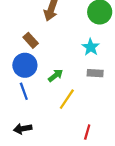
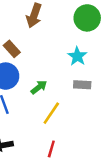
red line: (87, 132) -> (51, 149), moved

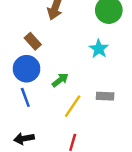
gray rectangle: (82, 85) -> (105, 96), moved

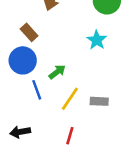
gray rectangle: (105, 96) -> (99, 101), moved
blue line: (25, 97) -> (37, 90), moved

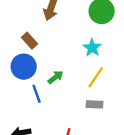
yellow line: (70, 99) -> (96, 77), moved

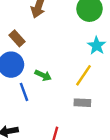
cyan star: (92, 48) -> (97, 46), moved
green arrow: (56, 77) -> (43, 75), turned 63

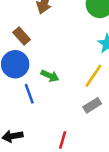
gray rectangle: (82, 103) -> (92, 105), turned -35

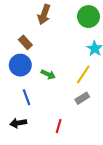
blue line: (29, 94) -> (26, 97), moved

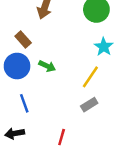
green arrow: (48, 74) -> (47, 66), moved

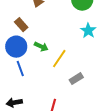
yellow line: (90, 77) -> (59, 59), moved
blue line: (24, 103) -> (20, 69), moved

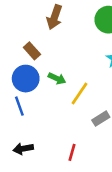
blue line: (20, 69) -> (19, 106), moved

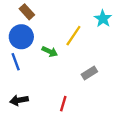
green arrow: (57, 79) -> (50, 52), moved
yellow line: (80, 94) -> (73, 36), moved

